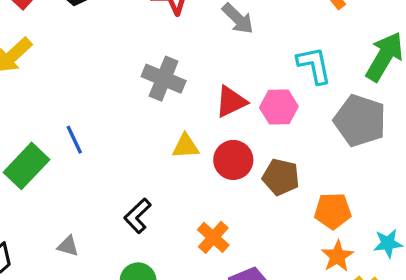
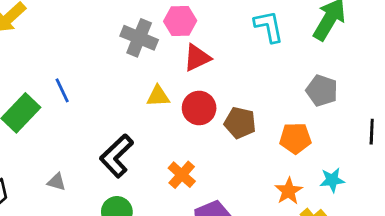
pink hexagon: (279, 107) -> (180, 21), moved
gray pentagon: (360, 121) -> (322, 91), moved, size x0.7
orange pentagon: (333, 211) -> (295, 138), moved
black L-shape: (138, 216) -> (117, 156), size x1.4

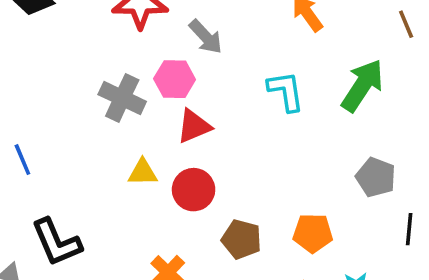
gray pentagon: (322, 91) -> (376, 177), moved
brown pentagon: (240, 123) -> (242, 239), moved
black L-shape: (117, 156) -> (57, 242), moved, turned -72

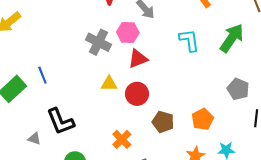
orange pentagon: (313, 233) -> (203, 119), turned -30

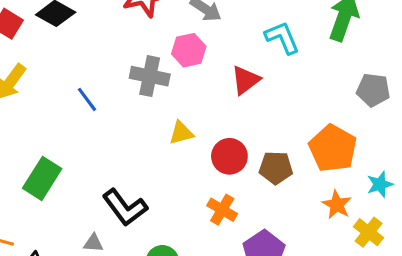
red triangle: (138, 59) -> (246, 80), moved
blue line: (42, 75) -> (87, 99), moved
red circle: (137, 94) -> (229, 156), moved
orange pentagon: (203, 119) -> (333, 148), size x1.4

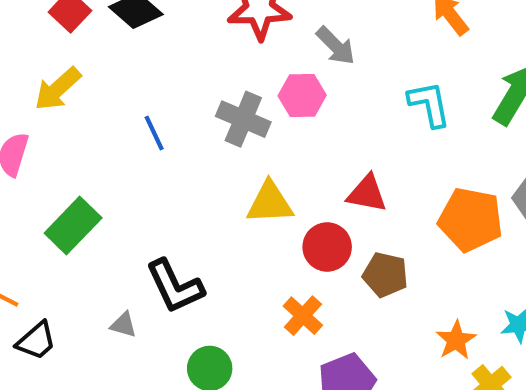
red triangle: (246, 80) -> (367, 194), moved, turned 36
yellow triangle: (181, 133) -> (270, 203), size x1.4
orange pentagon: (333, 148) -> (471, 220), moved, turned -30

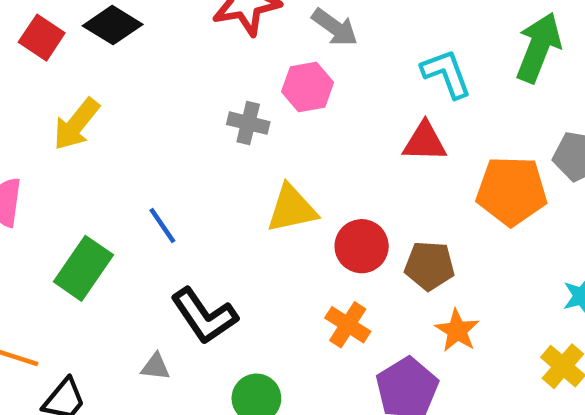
yellow arrow: (58, 89) -> (76, 124), moved
gray cross: (243, 119) -> (248, 123), size x0.7
blue line: (154, 133) -> (162, 226), moved
red triangle: (367, 194) -> (425, 142), moved
orange star: (456, 340) -> (457, 331), moved

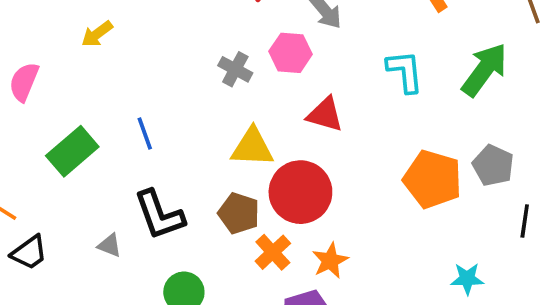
yellow arrow: (76, 124) -> (97, 34), size x0.7
red triangle: (425, 142) -> (325, 114), moved
red circle: (362, 246) -> (300, 192), size x1.4
brown pentagon: (429, 266) -> (239, 213), moved
orange star: (457, 331) -> (330, 261), moved

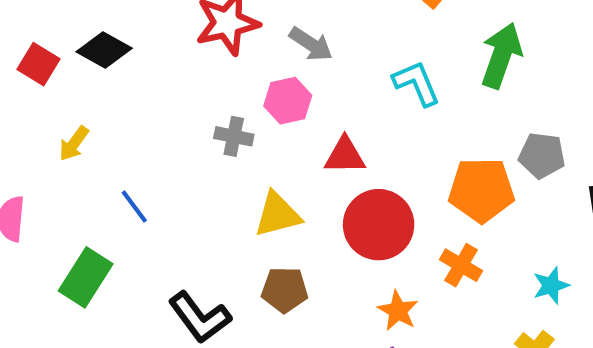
blue line: (145, 133) -> (134, 206), moved
red circle: (300, 192) -> (379, 225), moved
orange cross: (273, 252) -> (461, 265), moved

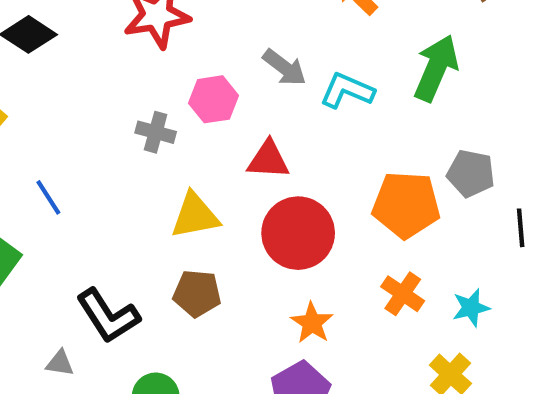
gray arrow: (311, 44) -> (285, 68), moved
cyan L-shape: (417, 83) -> (347, 91), turned -48
orange cross: (461, 265) -> (403, 294), moved

